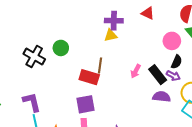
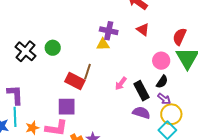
purple arrow: (173, 76) -> (164, 99), moved

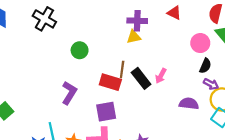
black cross: (25, 51) -> (44, 19), moved
black rectangle: (142, 91) -> (141, 78), moved
purple L-shape: (15, 95) -> (69, 93), moved, turned 45

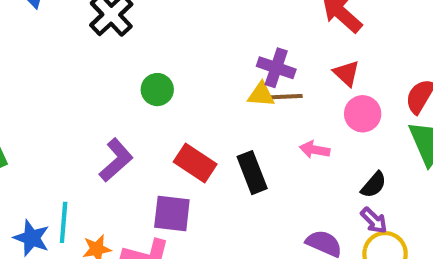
pink circle: (200, 43) -> (363, 114), moved
brown line: (122, 69) -> (286, 97), moved, turned 63
pink arrow: (161, 76) -> (315, 150), moved, turned 56

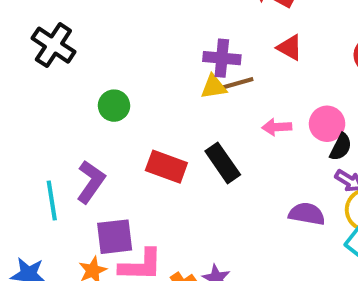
pink circle: (363, 114) -> (327, 124), moved
purple square: (172, 214) -> (115, 237), moved
cyan line: (64, 222) -> (52, 201), moved

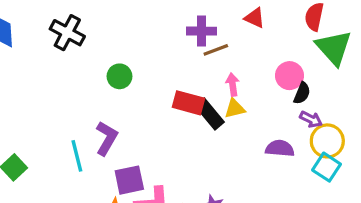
yellow triangle: (214, 87) -> (235, 109), moved
pink arrow: (277, 127) -> (233, 85), moved, turned 90
red rectangle: (166, 167) -> (188, 103), moved

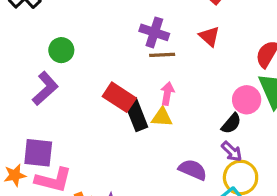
pink circle: (289, 76) -> (247, 100), moved
purple L-shape: (107, 138) -> (45, 88), moved

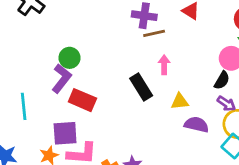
green circle: (61, 50) -> (70, 58), moved
red rectangle: (119, 97) -> (82, 100), moved
yellow triangle: (162, 117) -> (180, 101), moved

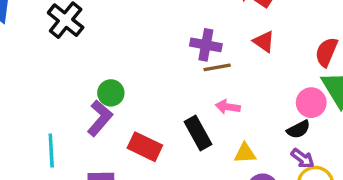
pink arrow: (164, 65) -> (228, 107), turned -84
black semicircle: (222, 80) -> (298, 129), turned 30
red rectangle: (82, 100) -> (145, 147), moved

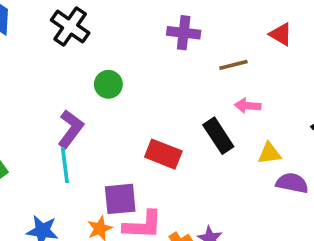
purple cross: (206, 45) -> (184, 33), moved
green circle: (111, 93) -> (108, 84), moved
purple L-shape: (100, 118) -> (71, 129), moved

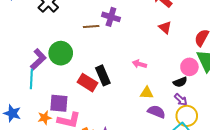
brown line: (233, 65) -> (91, 27), moved
green circle: (108, 84) -> (61, 53), moved, size x1.5
black rectangle: (218, 136) -> (103, 75), moved

